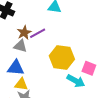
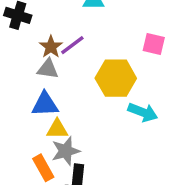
pink square: (89, 68) -> (154, 44), moved

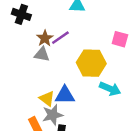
blue triangle: (45, 104) -> (65, 95), moved
yellow triangle: (57, 129) -> (47, 99), turned 35

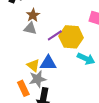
purple line: (60, 38) -> (55, 35), moved

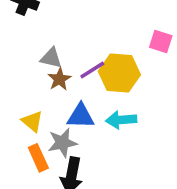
brown star: (33, 15) -> (59, 79), moved
cyan arrow: (86, 59) -> (121, 120), moved, turned 150
yellow triangle: (33, 65) -> (32, 121), moved

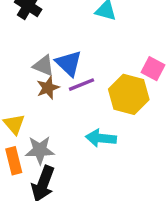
yellow hexagon: (119, 73) -> (129, 94), moved
blue triangle: (81, 116) -> (69, 63), moved, turned 32

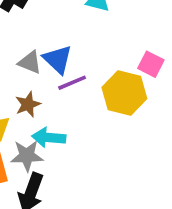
brown star: (48, 88) -> (28, 104), moved
cyan arrow: (101, 138) -> (49, 138), moved

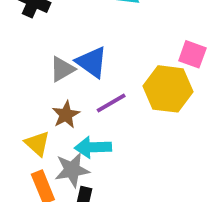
gray triangle: (30, 62) -> (62, 69), turned -45
purple line: (72, 83) -> (111, 103), moved

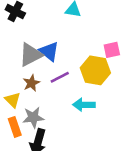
pink square: (192, 54) -> (112, 50), turned -35
gray triangle: (62, 69) -> (31, 55), size x1.5
cyan arrow: (93, 147) -> (84, 105), moved

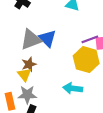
purple line: (60, 77) -> (90, 39), moved
yellow triangle: (13, 100) -> (24, 75), moved

